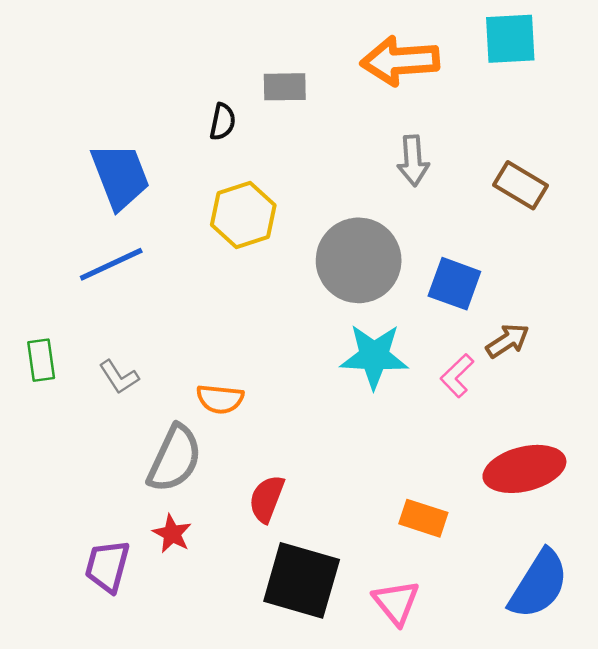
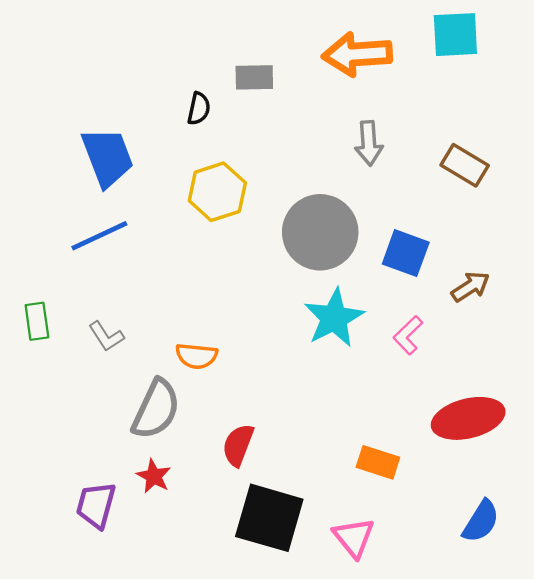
brown arrow: (508, 341) -> (470, 287), moved
cyan star: (374, 356) -> (334, 318), turned -30
blue semicircle: (539, 584) -> (481, 521), size x0.7

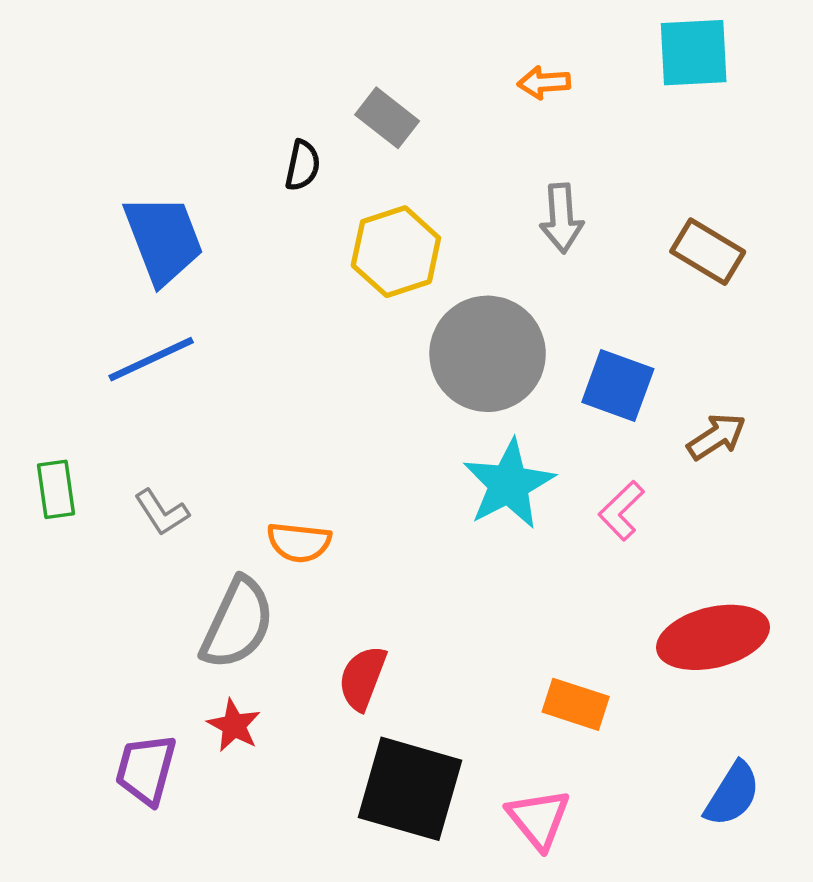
orange arrow: (357, 54) -> (544, 83), size x0.5
gray rectangle: (254, 77) -> (387, 118), turned 39
yellow hexagon: (217, 192) -> (396, 252), moved

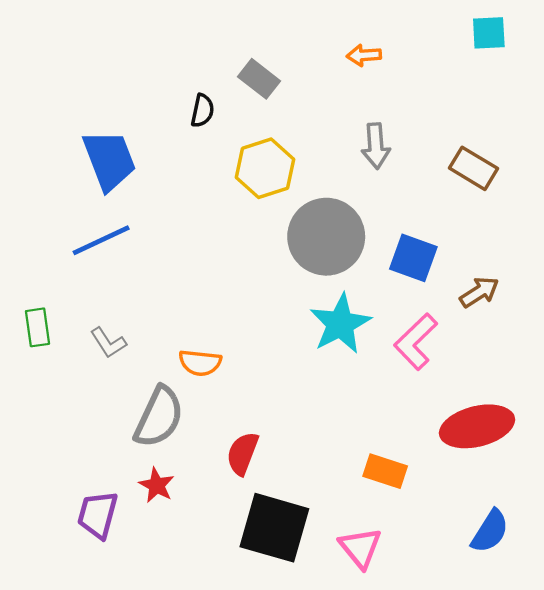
cyan square: (694, 53) -> (489, 33), moved, size x0.7
pink L-shape: (621, 511) -> (416, 342), size x1.4

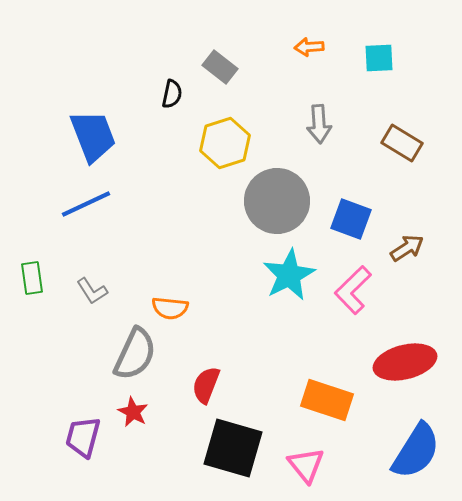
cyan square: (489, 33) -> (379, 58), moved
orange rectangle: (385, 471) -> (327, 400), size x1.4
blue semicircle: (490, 531) -> (416, 451), size x1.5

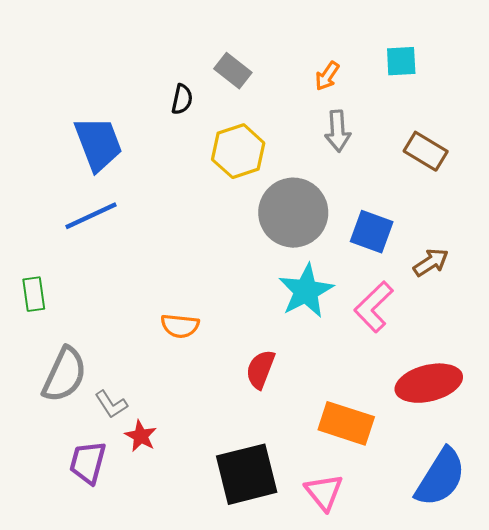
orange arrow: (309, 47) -> (327, 76), moved, turned -52
gray L-shape: (92, 291) -> (111, 404), moved
gray semicircle: (135, 354) -> (64, 375), moved
red semicircle: (206, 385) -> (260, 369), moved
black square: (233, 448) -> (247, 474), turned -30

